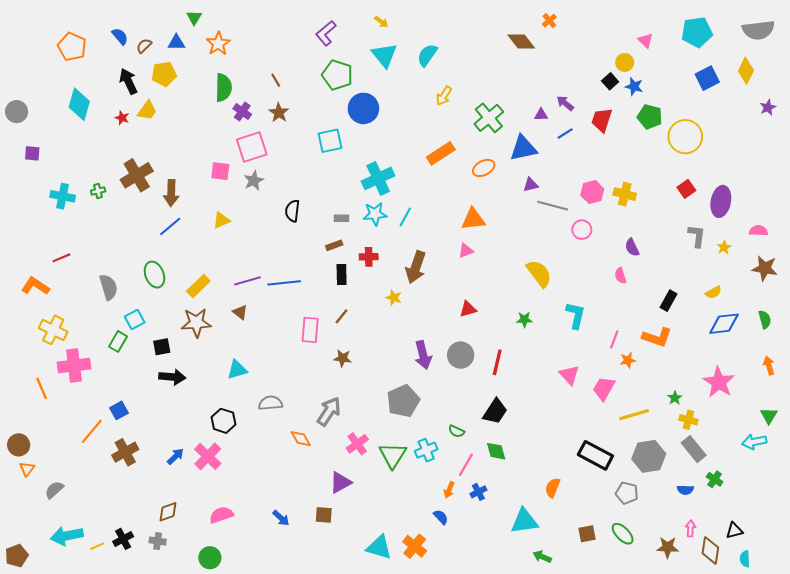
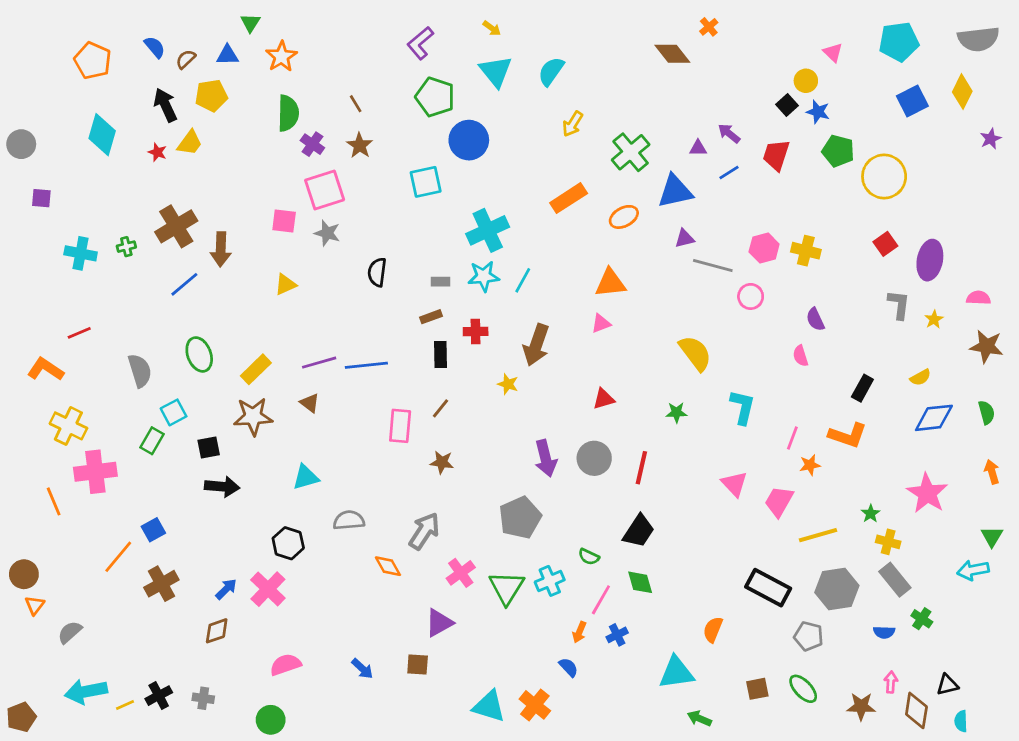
gray star: (254, 181) -> (327, 233), turned -30
blue line: (170, 227) -> (184, 284), moved
brown diamond: (168, 512) -> (217, 631), moved

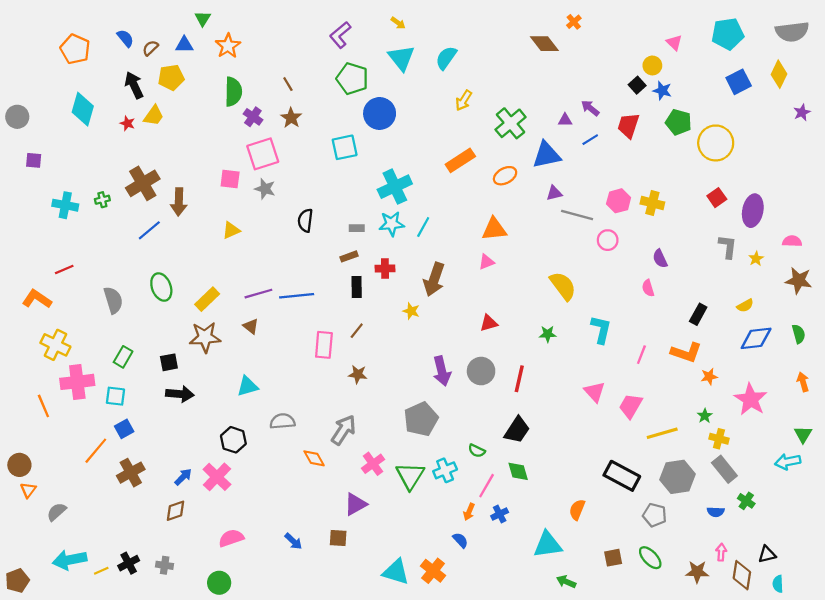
cyan square: (174, 412) -> (115, 396), moved, turned 35
orange star: (810, 465) -> (709, 377), moved

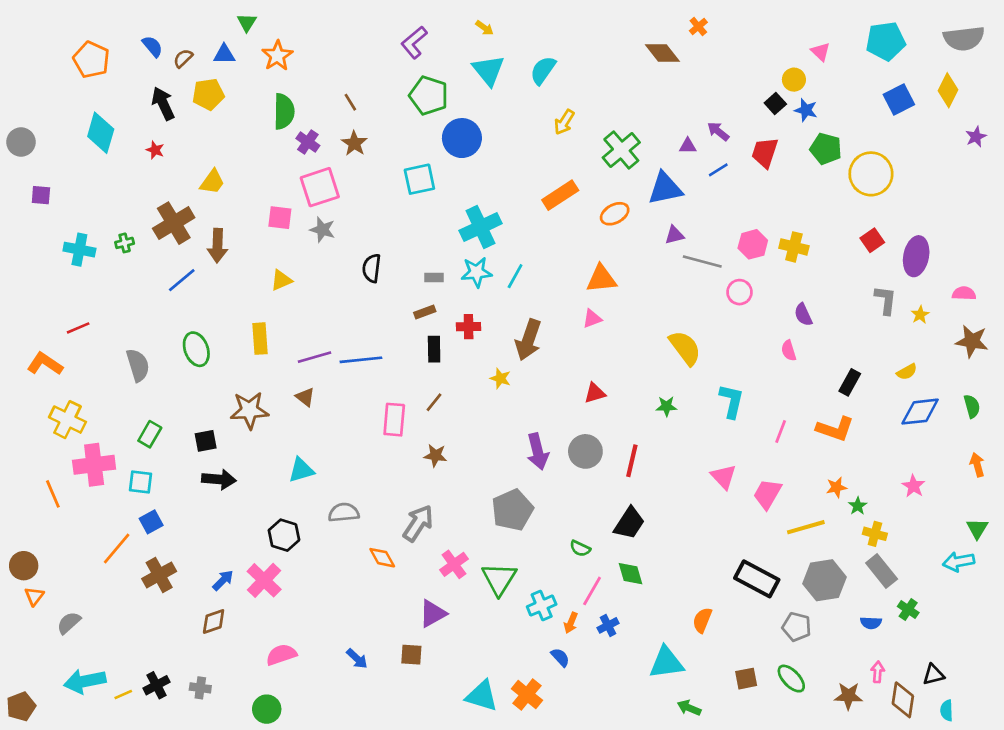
yellow trapezoid: (154, 116) -> (212, 182), moved
yellow rectangle: (207, 299) -> (260, 339), moved, turned -50
orange star: (709, 377) -> (836, 487), moved
pink star: (751, 399) -> (913, 486), size x0.6
cyan cross: (445, 470) -> (542, 606), moved

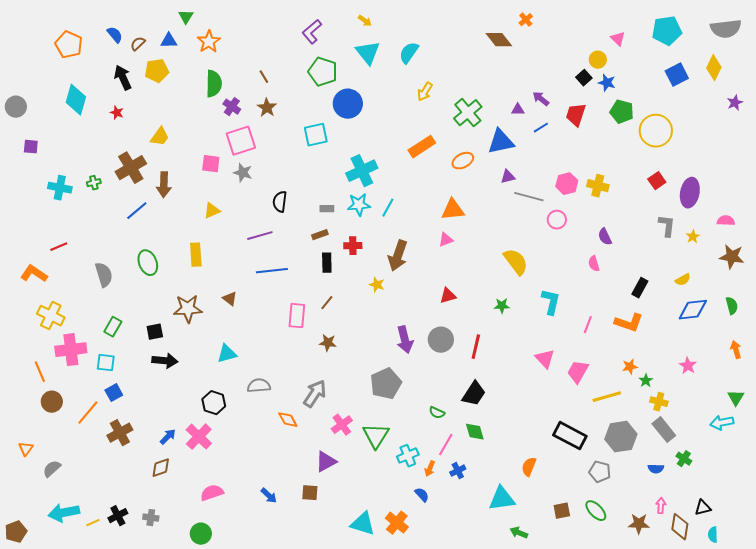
purple line: (314, 357) -> (260, 236), moved
brown circle: (24, 566) -> (52, 402), moved

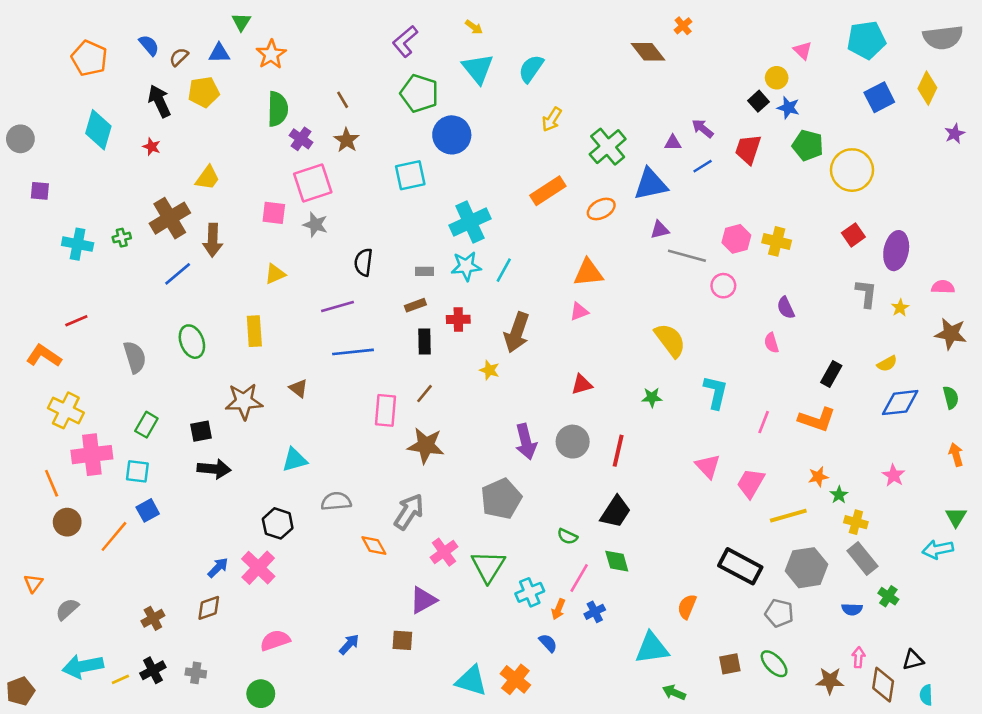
brown star: (328, 343) -> (426, 445), size x1.6
brown cross: (120, 433) -> (153, 618), moved, size x0.7
blue arrow: (269, 496) -> (349, 644), turned -90

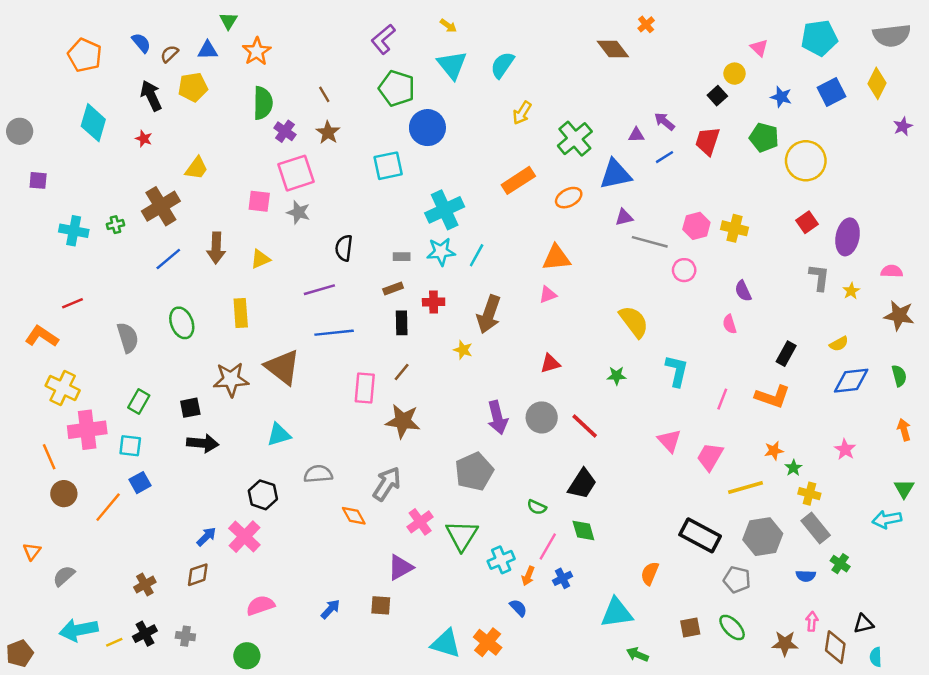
blue star: (788, 108) -> (781, 97), moved
brown arrow: (213, 240) -> (216, 248), moved
brown triangle: (298, 388) -> (282, 367), size x2.0
red line: (618, 451) -> (585, 426), turned -60

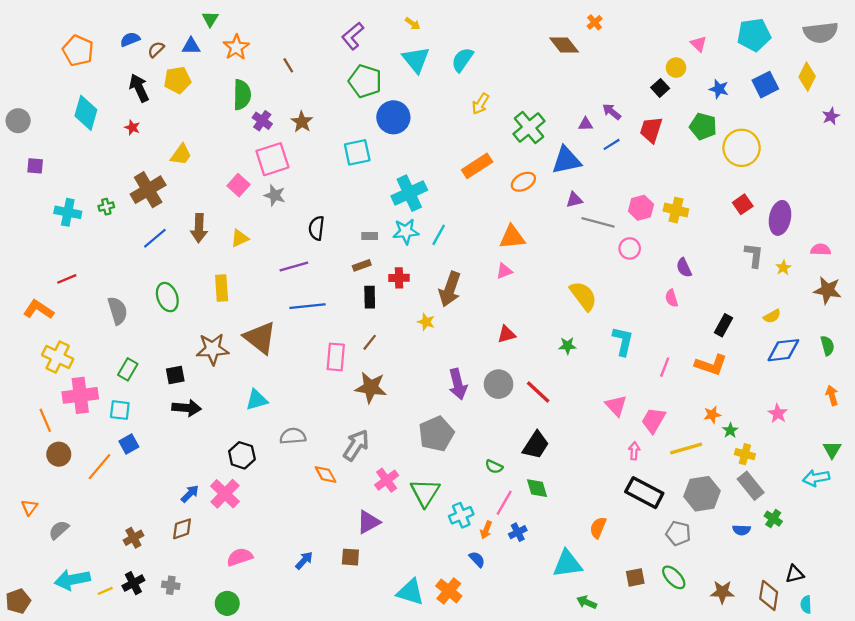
blue semicircle: (141, 43) -> (130, 39), turned -72
brown line: (324, 94) -> (288, 65), moved
pink square: (259, 201) -> (239, 185), turned 35
pink arrow: (812, 621) -> (634, 451), moved

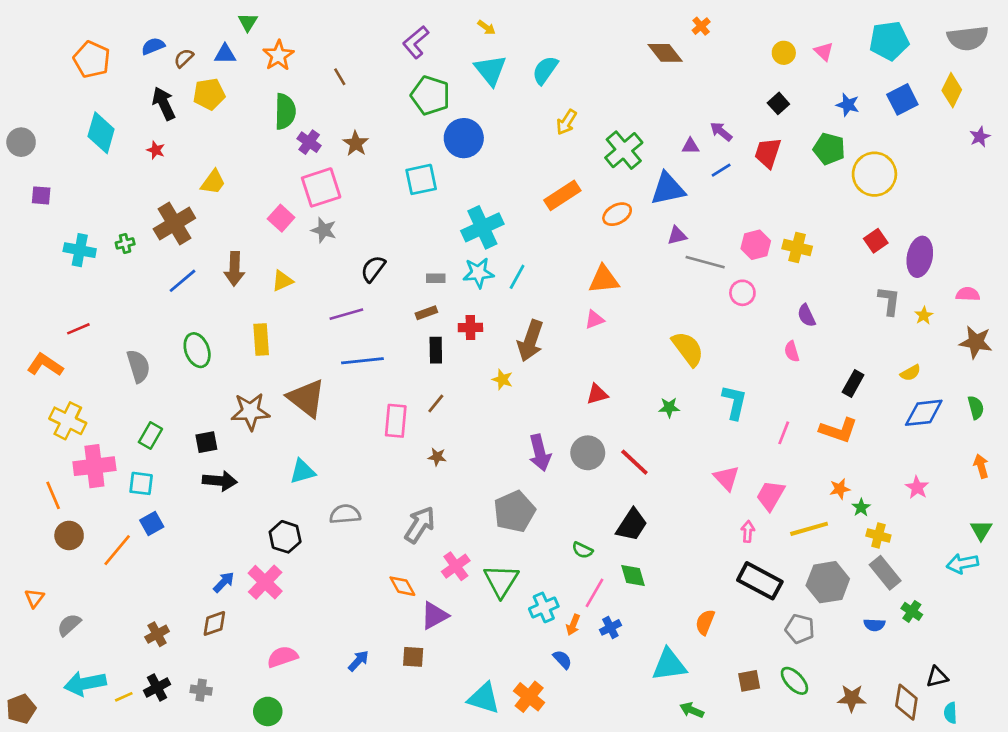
yellow circle: (676, 68) -> (784, 53), moved
black semicircle: (317, 228) -> (373, 269), turned 30
brown star: (371, 387) -> (437, 457), size x0.5
orange diamond: (326, 475) -> (402, 586), moved

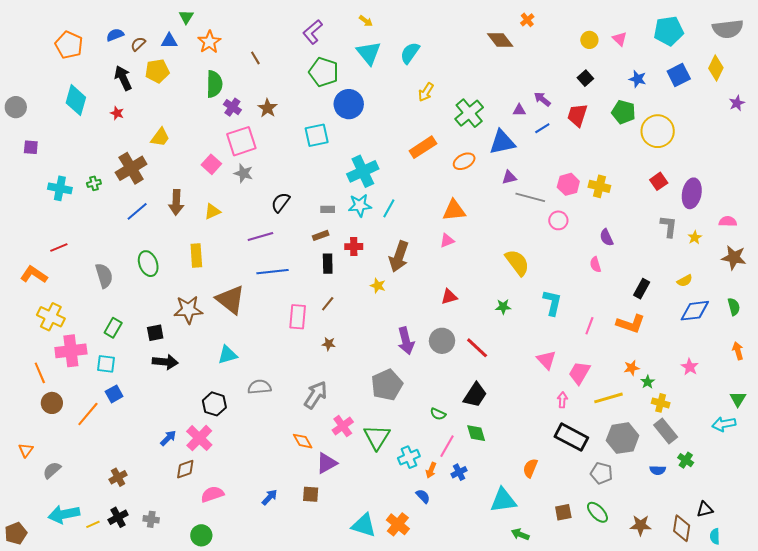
brown diamond: (214, 623) -> (185, 469), moved

